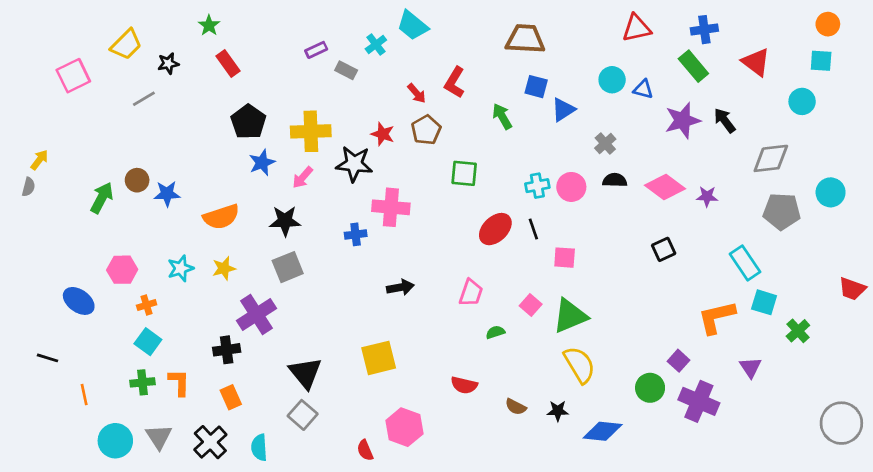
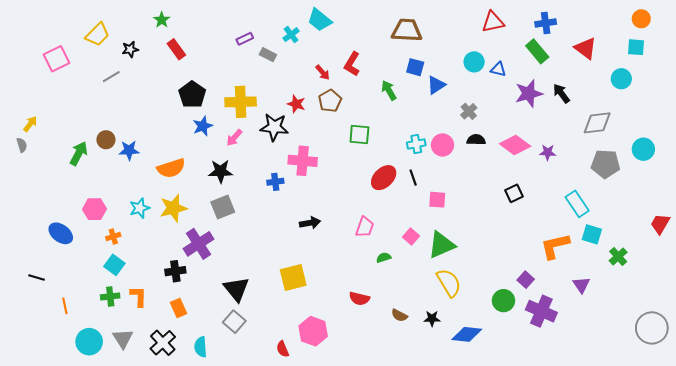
gray semicircle: (29, 187) -> (22, 145), turned -32
yellow star: (224, 268) -> (173, 208), size x1.5
red trapezoid: (852, 289) -> (660, 224), turned 100

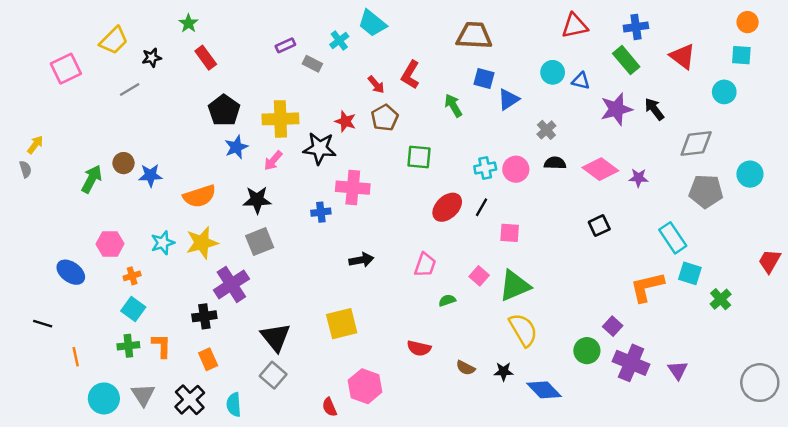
black line: (413, 178) -> (481, 207), turned 49
purple triangle: (581, 285) -> (678, 370), moved
blue diamond: (467, 334) -> (544, 390), turned 40

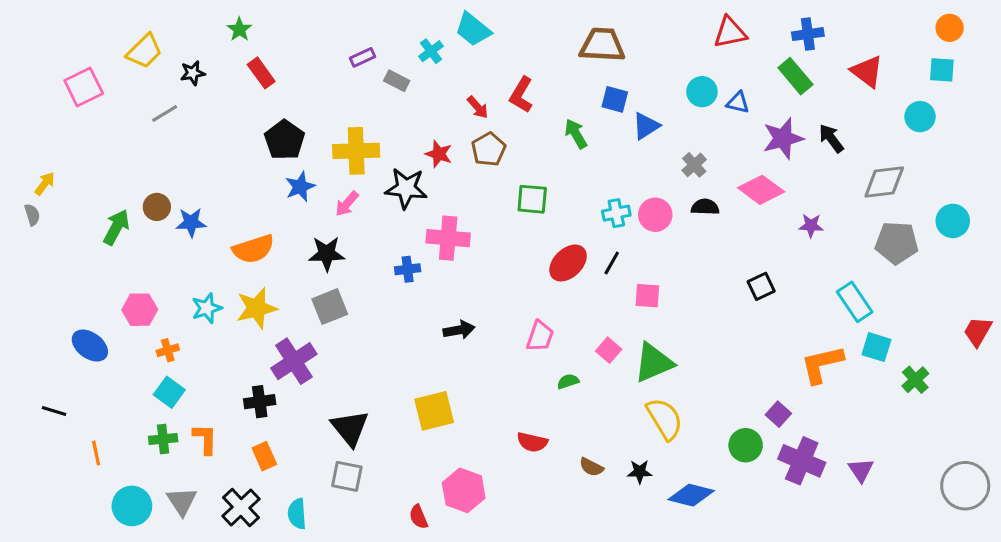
pink diamond: (600, 169) -> (761, 190), moved
gray square: (273, 375) -> (347, 476), turned -30
blue diamond: (544, 390) -> (691, 495), turned -32

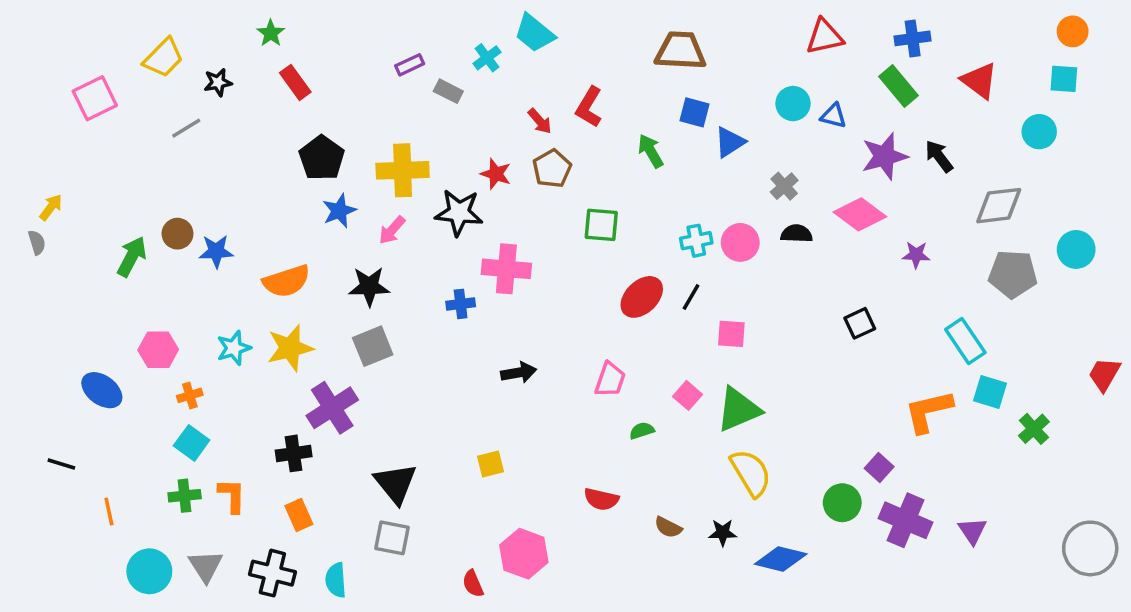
yellow square: (434, 411) -> (491, 464), size x0.6
black cross: (241, 508) -> (272, 573), turned -33

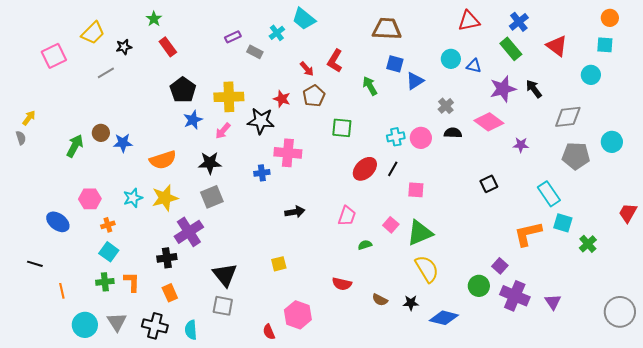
blue cross: (913, 38) -> (519, 22), turned -30

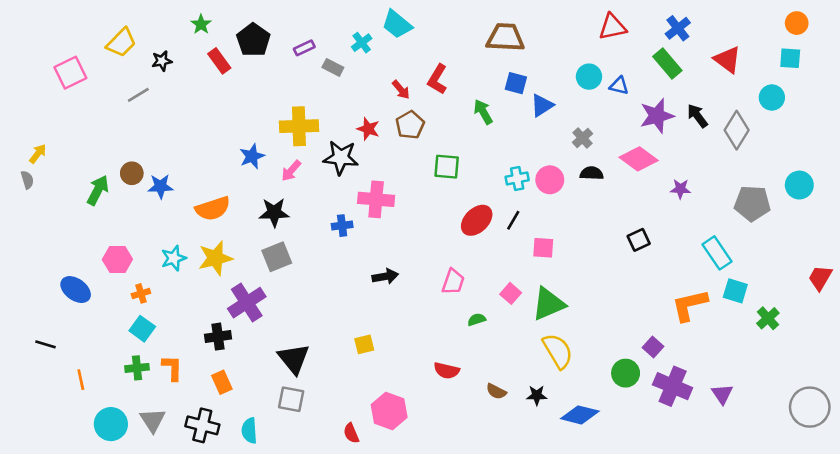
black pentagon: (183, 90) -> (253, 40), moved
gray diamond: (568, 117) -> (737, 130), moved, turned -52

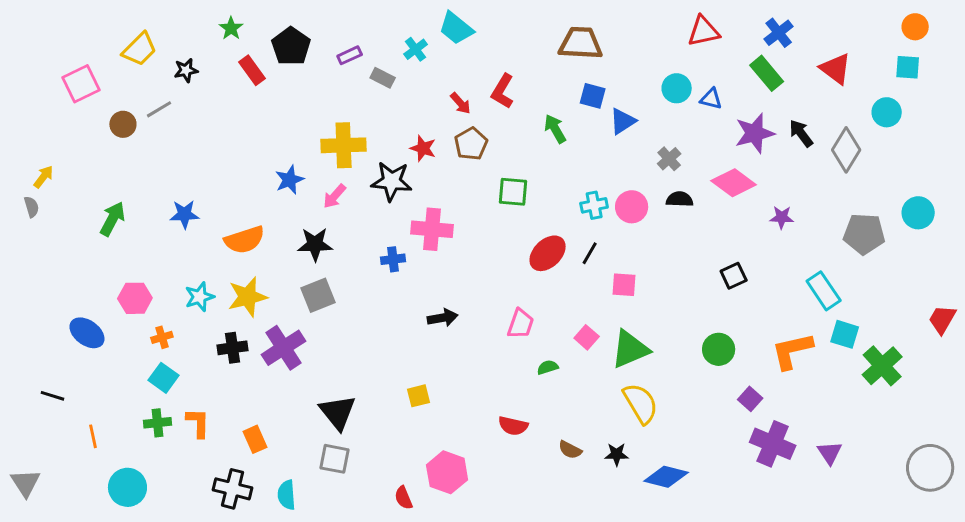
brown circle: (132, 173) -> (123, 124), moved
green cross: (768, 318) -> (882, 366), size x1.5
black cross: (218, 337) -> (233, 348), moved
green circle: (626, 373) -> (719, 349), moved
gray triangle: (153, 420) -> (25, 483), moved

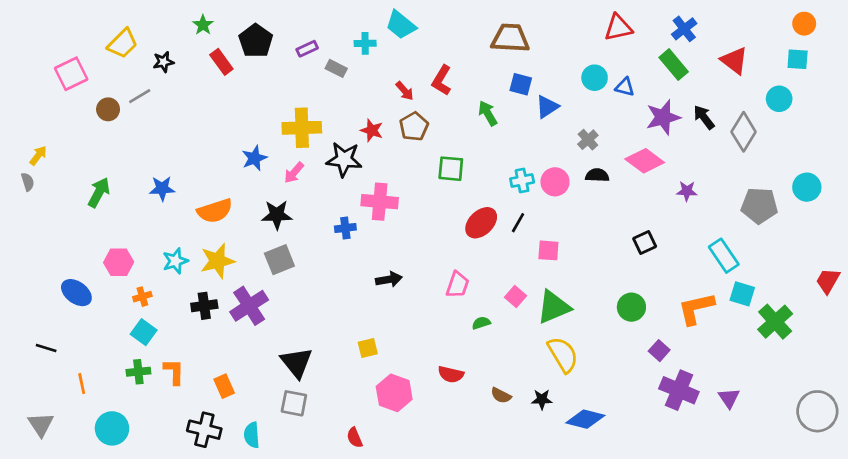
cyan cross: (416, 49) -> (365, 43), turned 36
pink hexagon: (447, 472) -> (394, 393), moved
gray triangle: (25, 483) -> (41, 424), moved

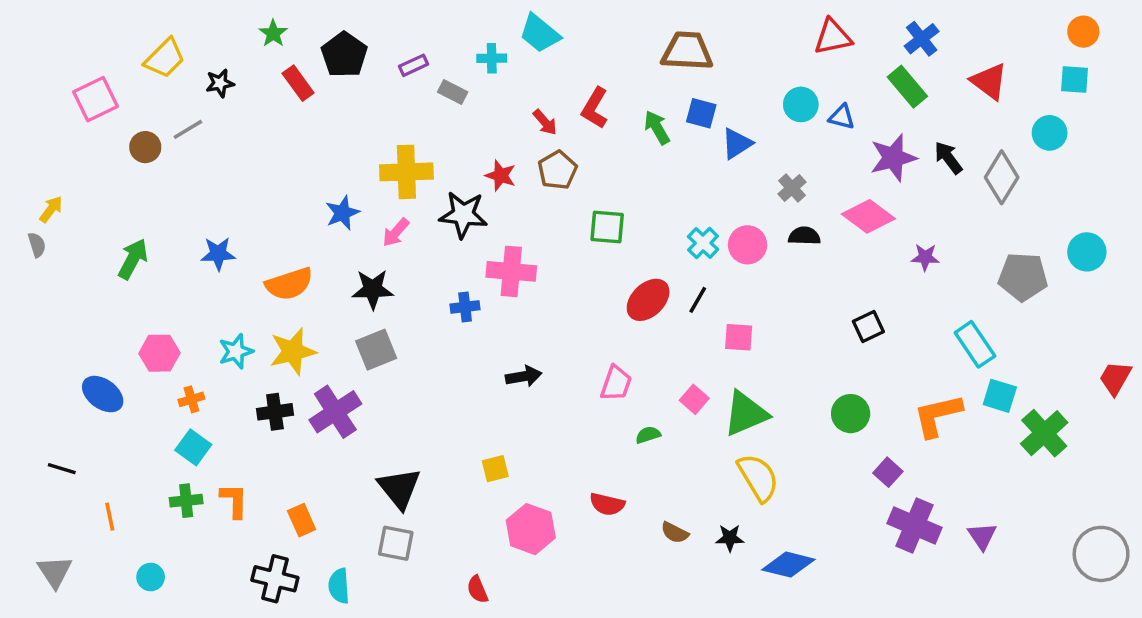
green arrow: (488, 113) -> (657, 128), moved
cyan cross: (522, 181) -> (703, 243), turned -35
cyan circle: (112, 428) -> (151, 577), size x0.6

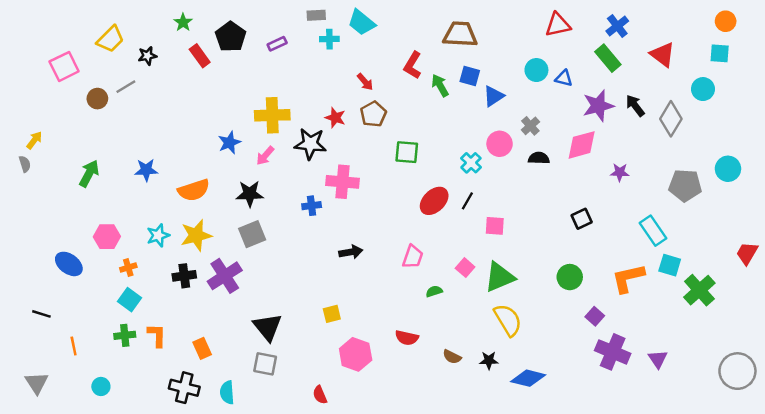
gray rectangle: (453, 92) -> (316, 15), moved, turned -30
red L-shape: (595, 108) -> (413, 65), moved
pink diamond: (868, 216) -> (582, 145), turned -52
pink circle: (748, 245) -> (500, 144), moved

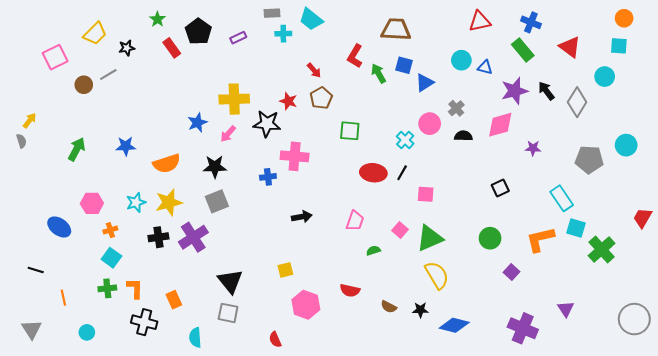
blue cross: (617, 26) -> (531, 22), turned -30
red ellipse: (434, 201) -> (373, 173), turned 50
purple cross: (613, 352) -> (523, 328), moved
black cross: (184, 388) -> (144, 322), moved

